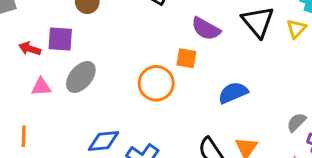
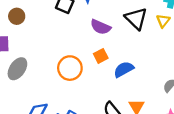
orange square: (186, 58) -> (101, 56), moved, turned -32

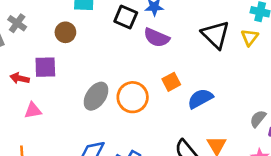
purple semicircle: (101, 27) -> (157, 38), moved
gray ellipse: (17, 69) -> (96, 96), moved

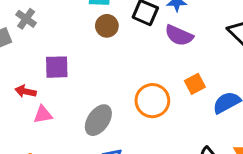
brown circle: (65, 32) -> (107, 26), moved
red arrow: (20, 78) -> (25, 91), moved
gray ellipse: (96, 96) -> (98, 120), moved

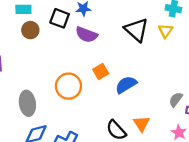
gray ellipse: (98, 120) -> (27, 103), turned -40

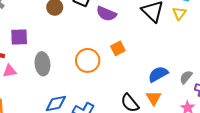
blue semicircle: (126, 85) -> (158, 74), moved
gray ellipse: (27, 103) -> (42, 64), moved

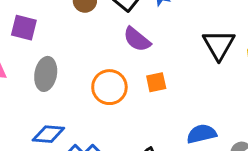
purple semicircle: (106, 14) -> (137, 39), moved

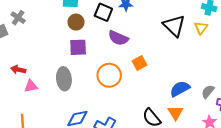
purple square: (24, 28) -> (78, 47), moved

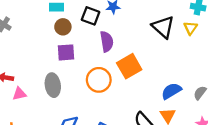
purple semicircle: (118, 38) -> (107, 42), turned -120
orange square: (139, 63) -> (129, 66), size x1.6

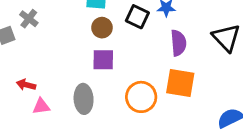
purple semicircle: (107, 42) -> (178, 43), moved
orange square: (129, 66) -> (180, 83), turned 35

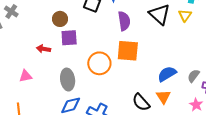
brown circle: (102, 28) -> (60, 19), moved
red arrow: (26, 85) -> (43, 49), moved
gray ellipse: (84, 99) -> (68, 80), moved

